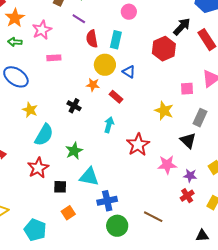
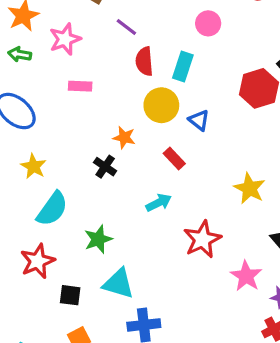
orange star: (93, 85) -> (124, 138), moved
cyan arrow: (109, 125) -> (159, 203), turned 42
pink star: (167, 165) -> (246, 276), turned 30

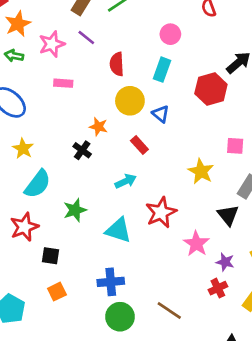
purple line: (126, 27) -> (86, 37), moved
cyan rectangle: (183, 67) -> (162, 70), moved
cyan triangle: (118, 283) -> (118, 230), moved

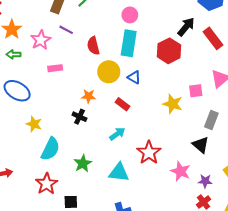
cyan rectangle: (162, 70) -> (129, 43), size x1.4
yellow star: (201, 171) -> (173, 104), moved

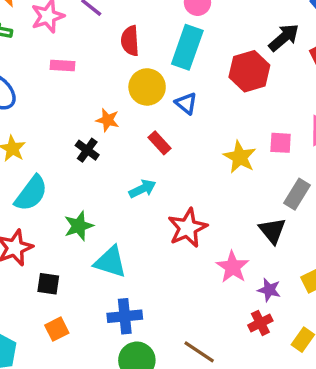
cyan triangle: (119, 172) -> (110, 262), moved

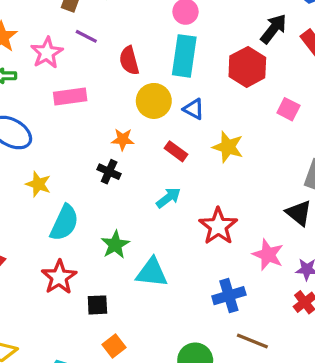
pink rectangle: (63, 66) -> (70, 97), size x1.4
pink square: (281, 143) -> (288, 109), moved, turned 35
yellow star: (240, 157) -> (228, 147), moved
blue cross: (125, 316) -> (229, 296), moved

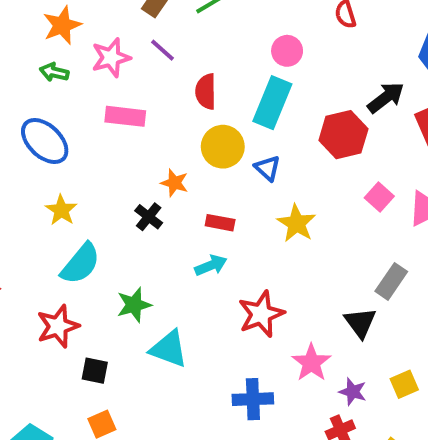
red rectangle: (176, 151) -> (220, 223), moved, turned -40

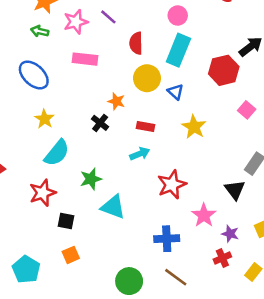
pink circle: (287, 51) -> (178, 15), moved

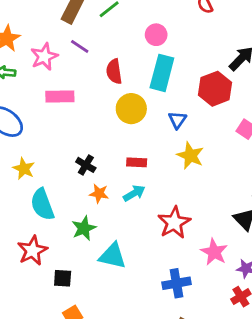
blue triangle: (175, 92) -> (177, 120), moved, turned 30
orange star: (116, 101) -> (99, 193), moved
cyan semicircle: (57, 153) -> (42, 204), turned 128

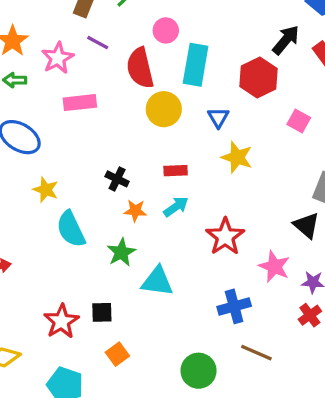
pink circle: (156, 35) -> (166, 30), moved
red semicircle: (114, 71) -> (140, 68), size x1.4
red star: (32, 251) -> (61, 321), moved

